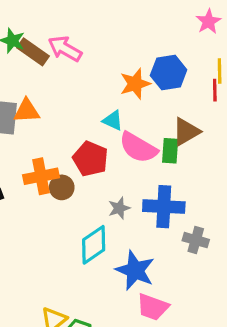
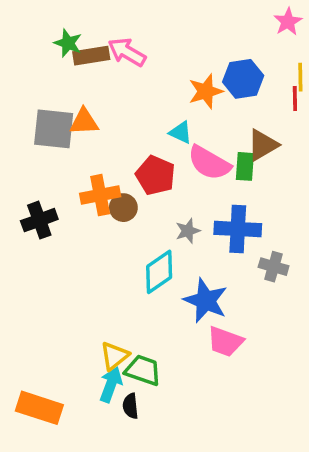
brown rectangle: (33, 52) -> (91, 56), turned -44

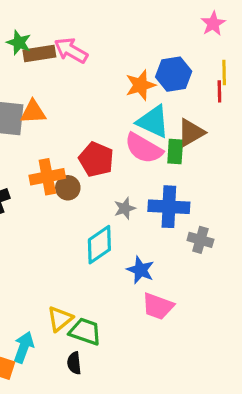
cyan triangle: (181, 132) -> (153, 121), moved, size x1.6
blue star: (206, 301) -> (140, 270), size x0.7
cyan arrow: (111, 385) -> (24, 347), moved

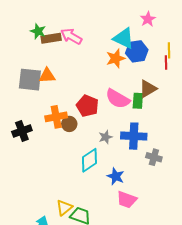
pink star: (213, 24) -> (148, 19), moved
cyan triangle: (153, 121) -> (124, 38), moved

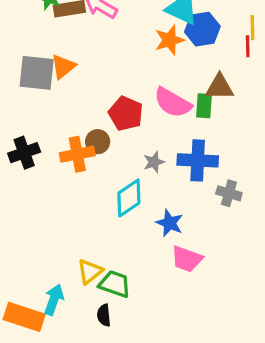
orange triangle: (47, 76) -> (63, 67), turned -36
brown triangle: (148, 89) -> (220, 87), turned 30
orange cross: (56, 117) -> (77, 154), moved

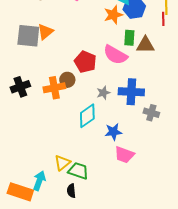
green rectangle: (204, 106) -> (129, 38), moved
blue star: (170, 223) -> (113, 132), turned -30

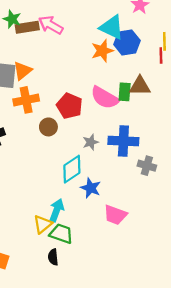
green rectangle: (129, 38) -> (125, 92), moved
orange cross: (54, 88) -> (26, 100), moved
blue star: (113, 132) -> (91, 188), moved, turned 30
cyan arrow: (39, 181) -> (57, 210), moved

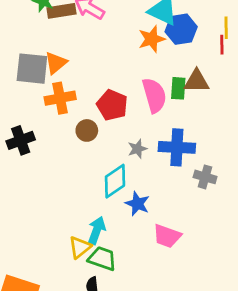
pink semicircle: (105, 98) -> (154, 95), turned -136

